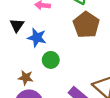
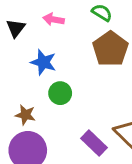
black triangle: (17, 25) -> (16, 28), moved

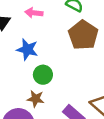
brown star: (25, 115) -> (36, 99), moved

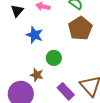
green circle: (43, 75) -> (54, 58), moved

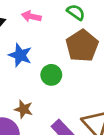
green circle: (54, 58) -> (51, 75), moved

